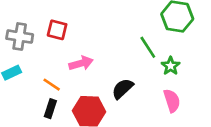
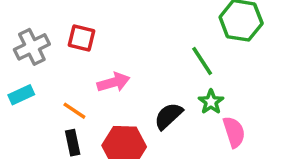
gray cross: (20, 37) -> (32, 47), turned -35
green star: (171, 66) -> (211, 102), moved
black rectangle: (50, 109) -> (73, 143), turned -30

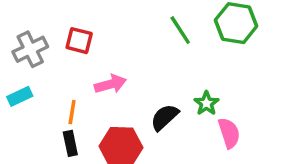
green line: (202, 61) -> (180, 30), moved
orange line: (74, 111) -> (72, 112), turned 65

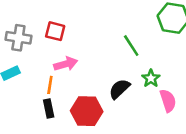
green line: (180, 30) -> (131, 46), moved
gray cross: (30, 49) -> (18, 38), turned 35
pink arrow: (110, 84) -> (66, 64), moved

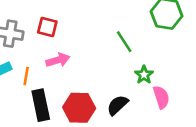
orange line: (50, 85) -> (26, 76), moved
black semicircle: (119, 89) -> (118, 105), moved
black rectangle: (49, 109) -> (41, 105), size x1.6

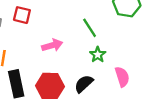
pink arrow: (58, 60) -> (52, 45), moved
green star: (144, 75) -> (98, 55), moved

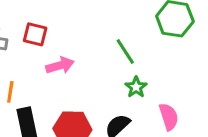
pink arrow: (52, 45) -> (60, 65), moved

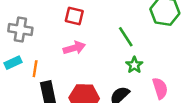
red square: (35, 34) -> (74, 16), moved

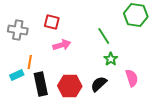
red square: (74, 16) -> (52, 22), moved
cyan rectangle: (13, 63) -> (17, 75), moved

